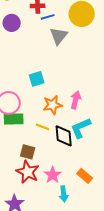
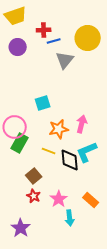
green rectangle: (14, 119) -> (20, 143), turned -60
brown square: (28, 152) -> (34, 176), turned 35
red star: (28, 172) -> (34, 196), size x0.6

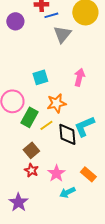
pink arrow: (82, 124) -> (79, 77), moved
green rectangle: (20, 143) -> (29, 117), moved
yellow line: (49, 151) -> (46, 125), turned -56
cyan arrow: (70, 218) -> (67, 192), turned 70

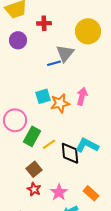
blue line: (51, 15) -> (54, 63), moved
orange star: (56, 103) -> (60, 103), moved
cyan L-shape: (84, 126) -> (87, 145), turned 50

